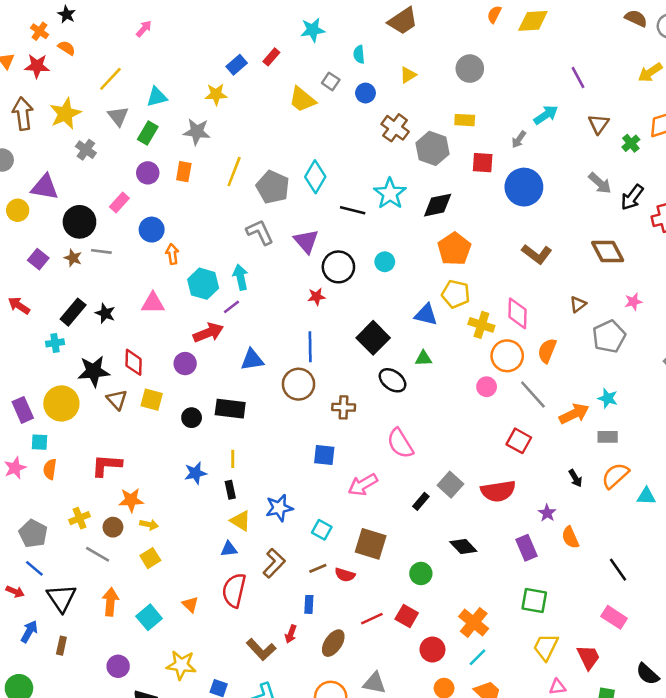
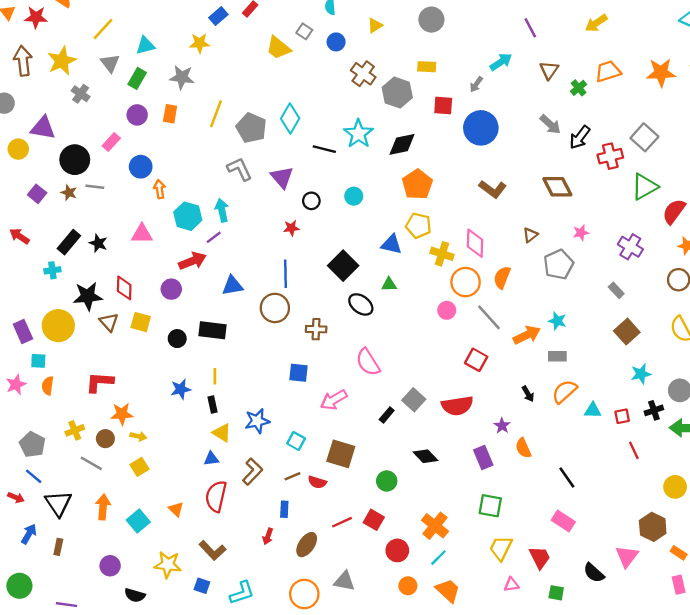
black circle: (338, 267) -> (311, 201), size x0.6
brown L-shape: (261, 650) -> (212, 550), moved

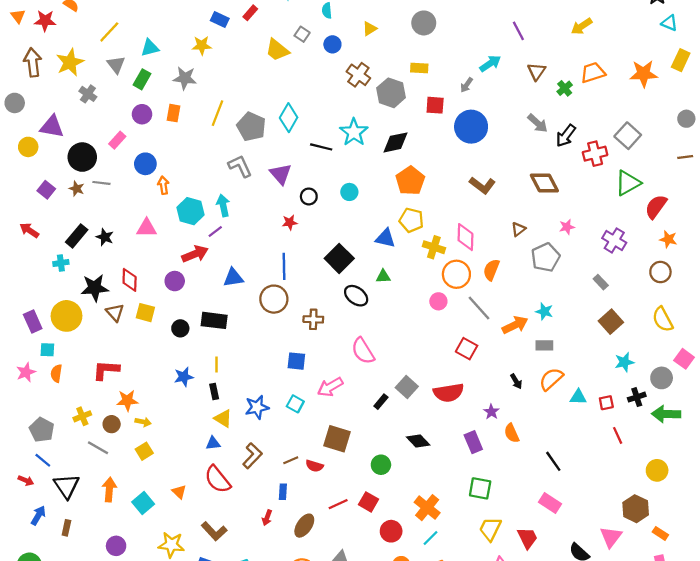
blue rectangle: (218, 16) -> (220, 20), turned 66
cyan square: (296, 441) -> (295, 404), moved
red semicircle: (216, 496) -> (218, 479), turned -52

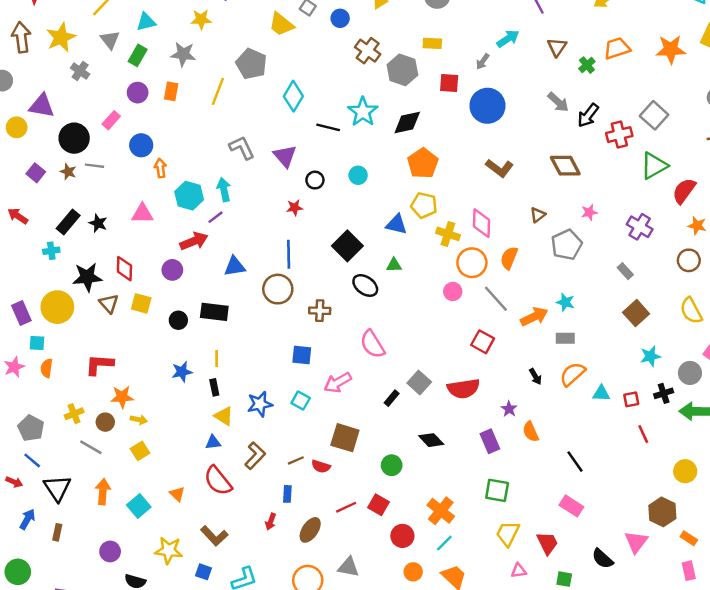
gray pentagon: (251, 127) -> (251, 64), moved

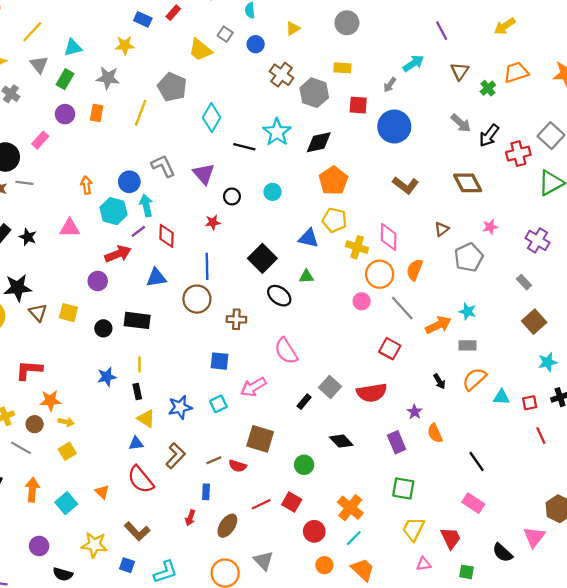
blue circle: (141, 145) -> (129, 182), moved
red diamond: (124, 269) -> (167, 236), moved
cyan square: (301, 401) -> (218, 404), turned 36
gray triangle: (348, 567) -> (263, 561), turned 35

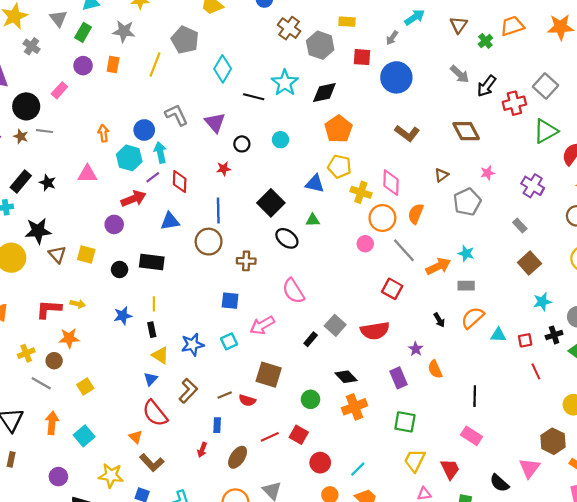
yellow arrow: (66, 422) -> (78, 304), moved
blue triangle: (136, 443) -> (151, 379), turned -40
black line: (477, 461) -> (475, 396), turned 36
orange triangle: (102, 492) -> (136, 437), moved
orange cross: (350, 508) -> (355, 407), moved, turned 30

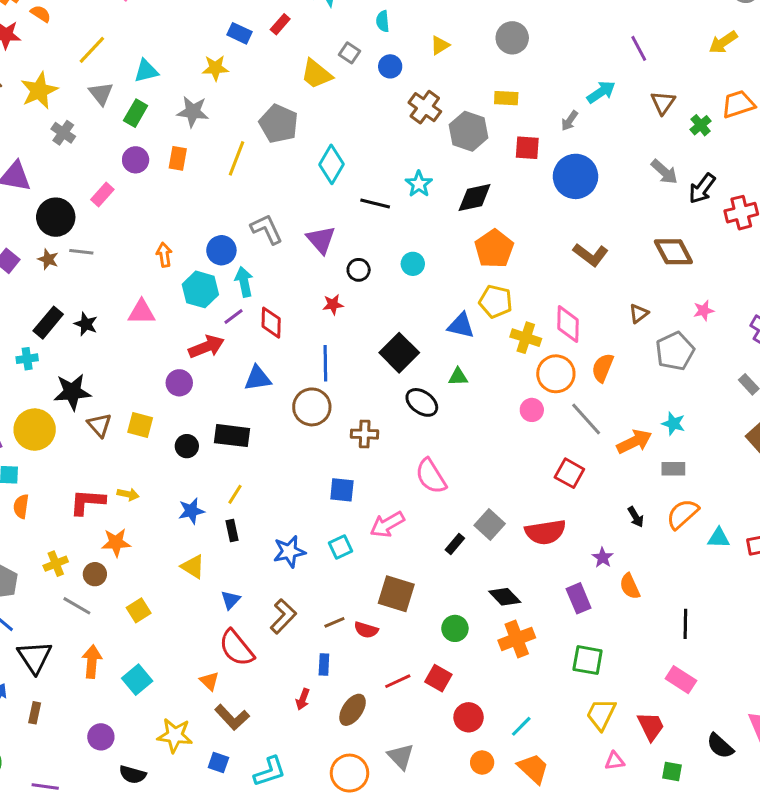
cyan star: (285, 83) -> (419, 184), size x0.7
yellow line: (154, 304) -> (235, 494), turned 32
yellow triangle: (160, 355) -> (193, 567), moved

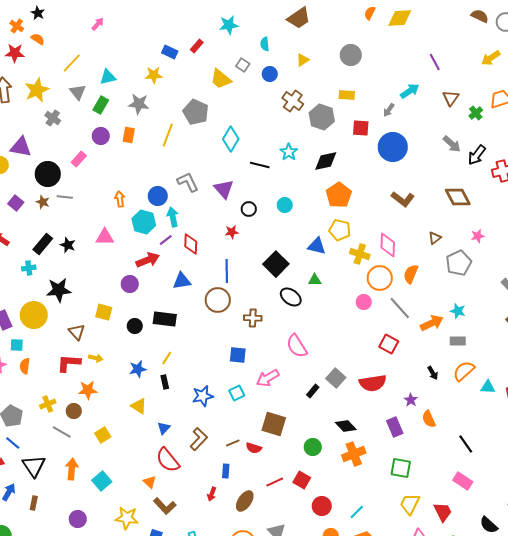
brown triangle: (99, 425) -> (77, 332), moved
black line: (685, 624) -> (466, 444), turned -36

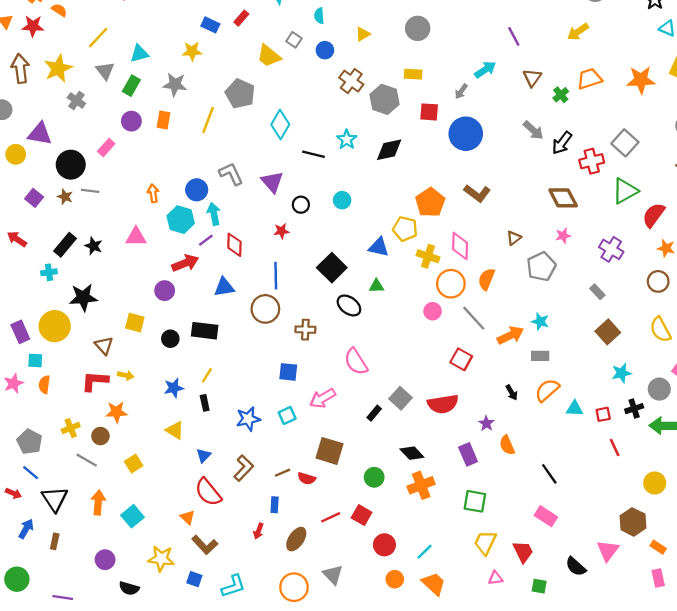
orange pentagon: (339, 195) -> (430, 202), moved
brown diamond: (458, 197) -> (563, 198), moved

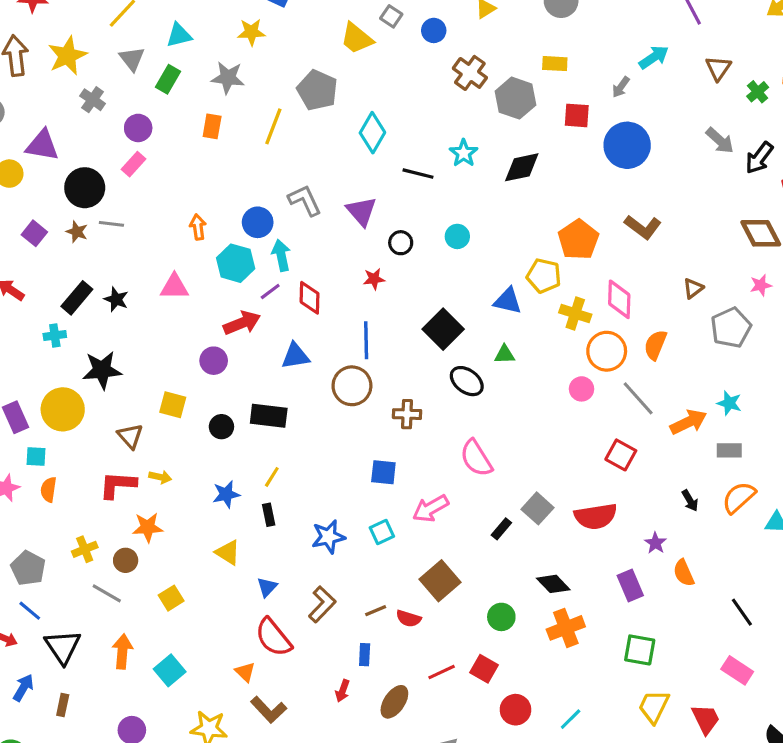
purple circle: (131, 121) -> (138, 128), moved
brown square: (329, 451) -> (440, 581), turned 32

